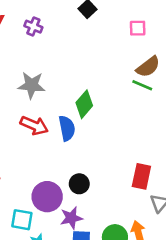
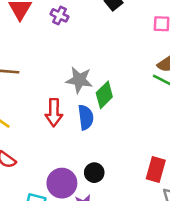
gray star: (32, 85) -> (79, 80), moved
red arrow: (34, 125) -> (54, 112), turned 64

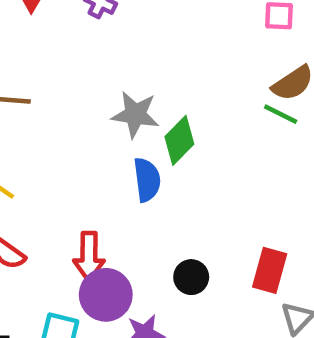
red arrow: (54, 112) -> (89, 256), moved
black circle: (94, 173) -> (191, 277), moved

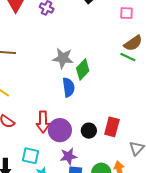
red rectangle: (270, 270) -> (112, 127), moved
purple circle: (106, 295) -> (60, 130), moved

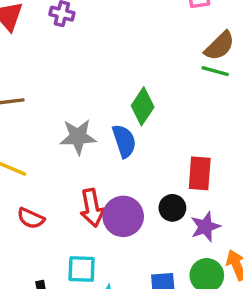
gray star: (63, 58) -> (78, 137), moved
red rectangle: (112, 127) -> (200, 173), moved
purple star: (68, 156) -> (205, 227), moved

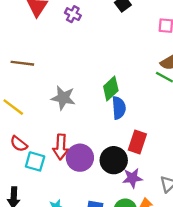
blue semicircle: (124, 141) -> (119, 108), moved
black circle: (172, 208) -> (114, 160), size x1.5
cyan square: (82, 269) -> (35, 161), moved

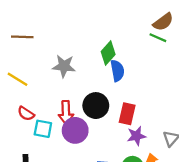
red rectangle: (137, 142) -> (127, 114), moved
purple circle: (80, 158) -> (75, 130), moved
black circle: (114, 160) -> (96, 106), moved

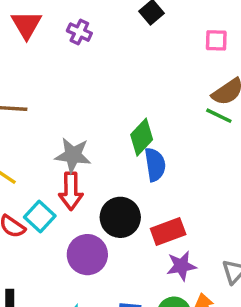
red arrow: (66, 113) -> (71, 191), moved
red rectangle: (127, 114) -> (168, 231), turned 55
cyan square: (43, 129) -> (40, 216), moved, turned 30

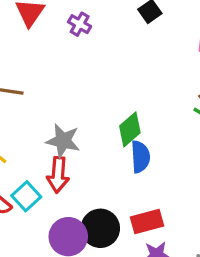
black circle: (120, 217) -> (100, 228), moved

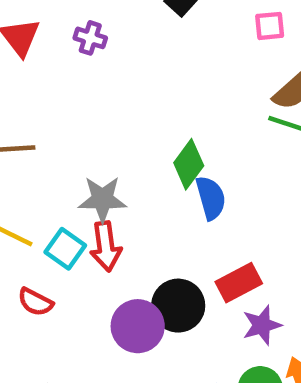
cyan square: (26, 196) -> (65, 249), moved

